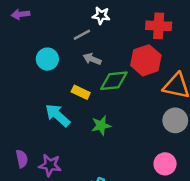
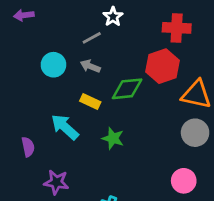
white star: (101, 16) -> (113, 17), turned 30
gray arrow: (92, 59) -> (90, 66), moved
green star: (101, 126) -> (113, 138), turned 30
purple semicircle: (22, 159) -> (28, 147), moved

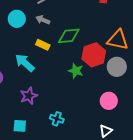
red hexagon: (162, 66) -> (94, 55), moved
green star: (113, 138) -> (76, 71), moved
purple star: (56, 182) -> (29, 96), moved, turned -30

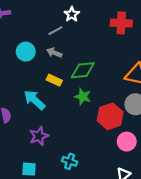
red hexagon: (94, 55) -> (110, 116), moved
green star: (76, 71) -> (83, 97), moved

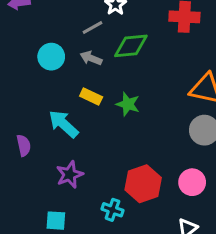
green diamond: (83, 70) -> (131, 46), moved
green star: (83, 97) -> (128, 104), moved
red hexagon: (110, 116) -> (143, 184), moved

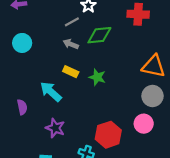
cyan circle: (51, 57) -> (22, 43), moved
purple star: (70, 175) -> (55, 128), turned -30
pink circle: (192, 182) -> (144, 124), moved

